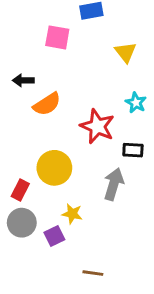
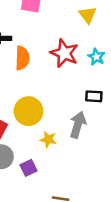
orange semicircle: (47, 104) -> (22, 58), turned -55
red star: (97, 126) -> (64, 53), moved
yellow star: (72, 214) -> (48, 139), moved

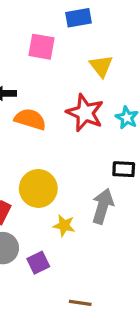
yellow triangle: (88, 15) -> (101, 66), moved
orange semicircle: (22, 58) -> (30, 119), turned -75

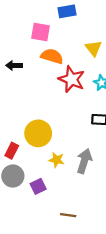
yellow triangle: (101, 66) -> (93, 48), moved
orange semicircle: (30, 119) -> (52, 56), moved
gray arrow: (103, 206) -> (84, 161), moved

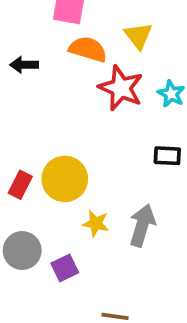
yellow triangle: (93, 48) -> (138, 36), moved
red rectangle: (12, 151) -> (20, 185), moved

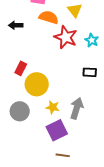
red rectangle: (20, 185) -> (21, 68), moved
gray circle: (22, 251) -> (20, 111), moved
purple square: (65, 268) -> (57, 130), moved, size x1.5

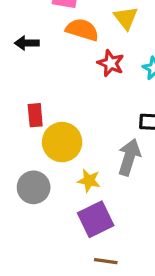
red star: (66, 37) -> (111, 63), size x0.7
red rectangle: (21, 68) -> (35, 115), turned -32
gray arrow: (77, 108) -> (129, 157), moved

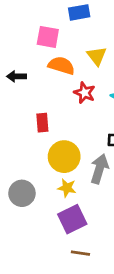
red rectangle: (35, 115) -> (42, 123), moved
yellow circle: (62, 142) -> (64, 157), moved

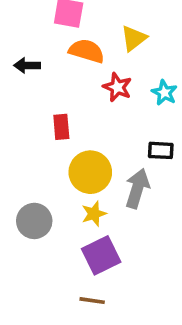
yellow triangle: (97, 56) -> (134, 38), turned 30
yellow star: (67, 188) -> (94, 214), turned -30
brown line: (80, 253) -> (92, 301), moved

